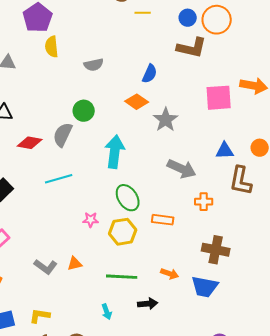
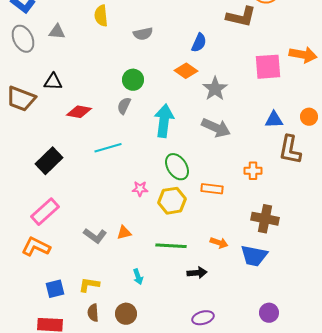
gray semicircle: (63, 135) -> (124, 106), moved, size x0.7
gray arrow: (182, 169) -> (216, 128), moved
cyan arrow: (107, 312) -> (138, 277), moved

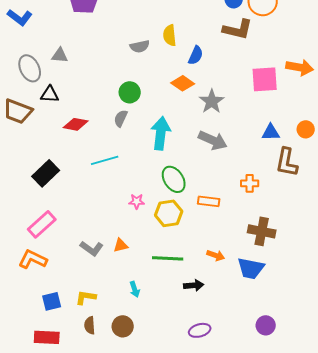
yellow semicircle: (101, 16) -> (170, 35), moved
gray triangle: (57, 32) -> (60, 55), moved
gray ellipse: (23, 39) -> (30, 68), moved

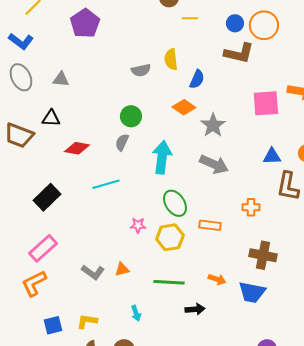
gray ellipse: (30, 68) -> (21, 77), moved
orange L-shape: (33, 259) -> (34, 283), turned -52

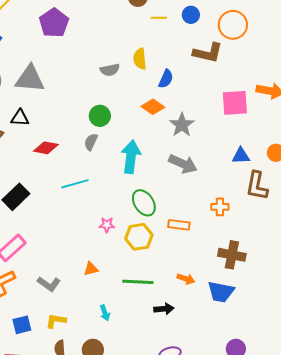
blue circle: (235, 23) -> (191, 15), moved
gray triangle: (61, 79) -> (30, 79), size x1.8
gray L-shape: (93, 272) -> (49, 284), moved

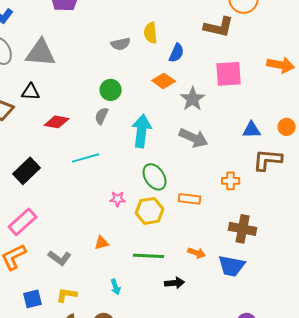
pink square: (235, 103) -> (229, 74), moved
brown L-shape: (257, 186) -> (268, 160), turned 84

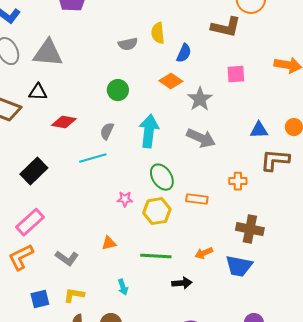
pink square: (229, 74) -> (236, 74), size x0.7
gray semicircle: (102, 116) -> (107, 131), moved
orange arrow: (197, 253) -> (204, 253), turned 138

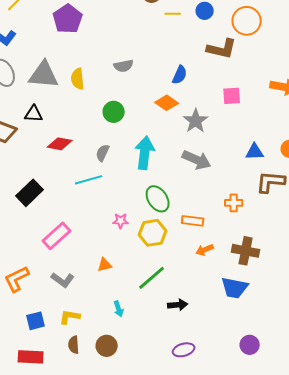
yellow semicircle: (158, 33) -> (78, 79), moved
pink rectangle: (30, 222) -> (57, 236), moved
orange arrow: (204, 253) -> (205, 250), moved
green line: (156, 256) -> (152, 278), turned -44

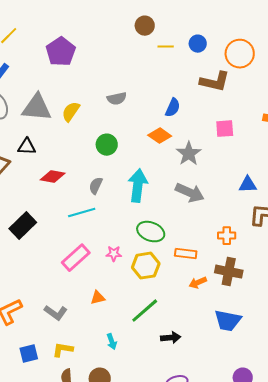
yellow semicircle: (78, 79) -> (71, 112), turned 40
green ellipse: (158, 199) -> (151, 232), turned -36
pink rectangle: (57, 236) -> (76, 258), moved
brown cross: (246, 251) -> (229, 272), moved

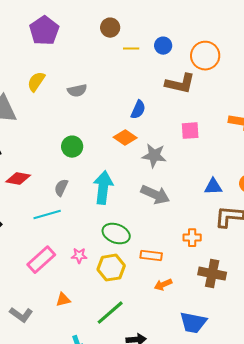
purple pentagon: (61, 52) -> (44, 31), moved
gray semicircle: (117, 99) -> (77, 91), moved
yellow semicircle: (71, 112) -> (36, 82), moved
gray star: (189, 154) -> (154, 156), turned -30
brown cross: (229, 272) -> (212, 274), moved

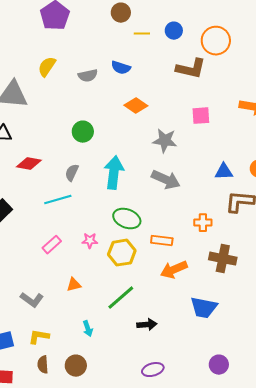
blue semicircle: (138, 110) -> (121, 68), moved, turned 84
orange diamond: (125, 138) -> (136, 106), moved
pink rectangle: (41, 260) -> (52, 245), size x0.7
orange arrow: (163, 285) -> (174, 270), size x1.5

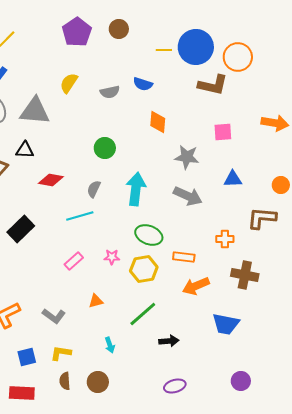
brown circle: (121, 13) -> (119, 29), moved
blue circle: (174, 31) -> (196, 47), size x2.0
orange diamond: (136, 106) -> (158, 122), turned 60
blue triangle: (224, 172) -> (233, 179), moved

